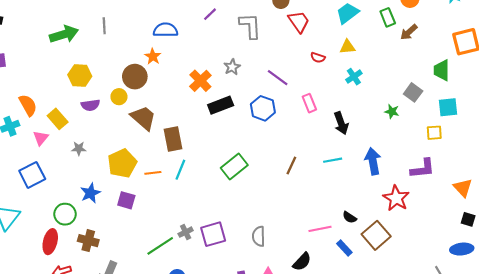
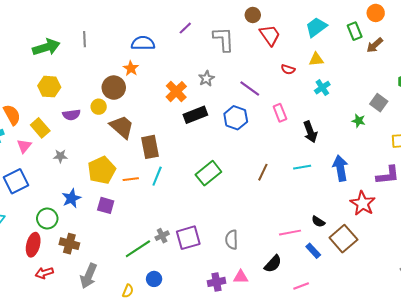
yellow hexagon: (80, 76) -> (49, 87), moved

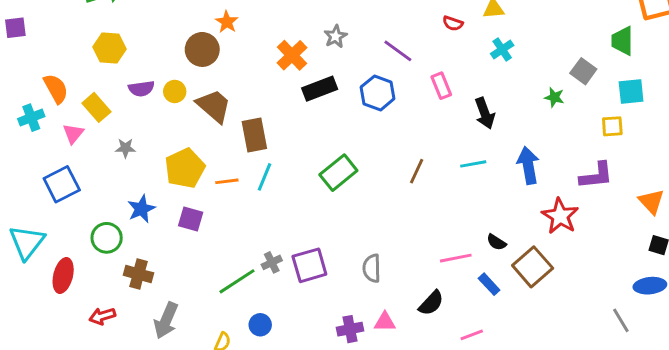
yellow circle: (99, 107) -> (175, 91), moved
red ellipse: (33, 245) -> (63, 275), moved

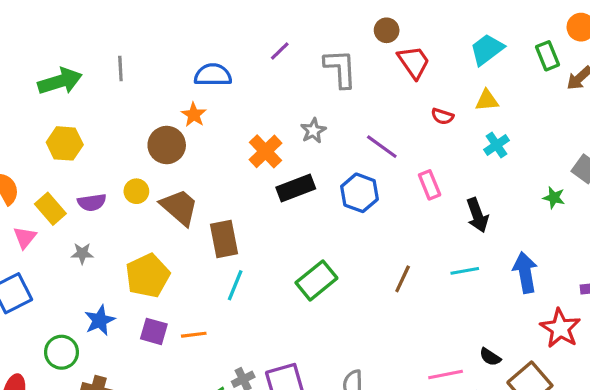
purple semicircle: (141, 89) -> (92, 202), moved
orange line: (227, 181) -> (194, 335), moved

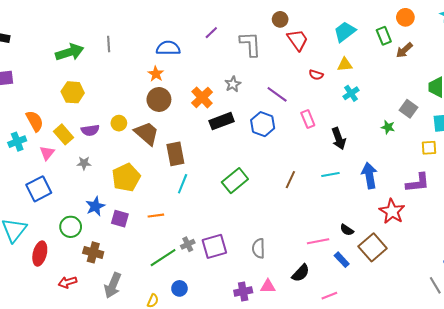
brown circle: (167, 145) -> (159, 99), moved
purple square: (154, 331) -> (120, 219), moved

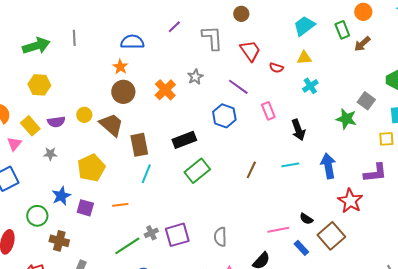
red trapezoid: (298, 40) -> (250, 51), moved
black rectangle: (222, 121) -> (184, 140), moved
green star: (388, 127) -> (346, 119), size x1.5

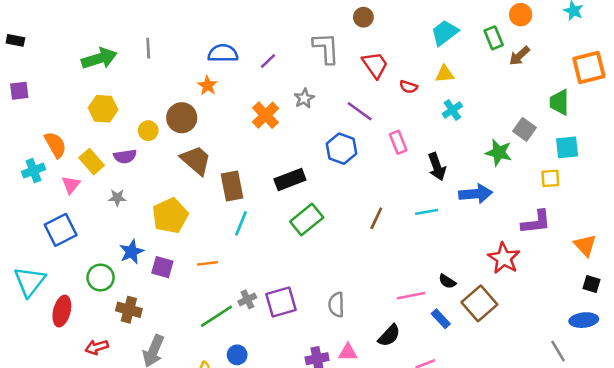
purple line: (174, 27) -> (268, 61), moved
brown circle: (123, 92) -> (182, 118), moved
yellow circle: (84, 115) -> (148, 131), moved
blue arrow: (328, 166) -> (476, 194), moved, turned 95

